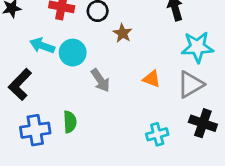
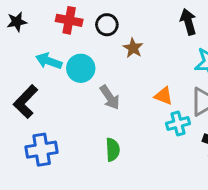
green semicircle: (70, 122) -> (113, 150), moved
cyan cross: (157, 134) -> (178, 123), moved

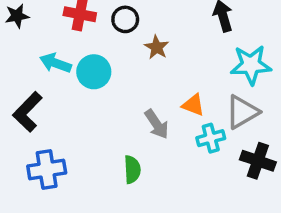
gray arrow: (110, 97) -> (157, 124), moved

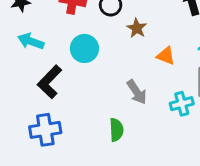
cyan arrow: (55, 63) -> (31, 41), moved
orange triangle: (193, 105) -> (166, 56), moved
black L-shape: (27, 112) -> (50, 82), moved

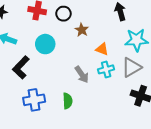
cyan cross: (182, 104) -> (106, 69), moved
blue cross: (45, 130) -> (34, 100), moved

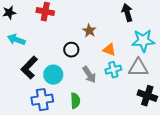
black circle: (63, 14) -> (71, 50), moved
cyan circle: (45, 44) -> (53, 75), moved
gray triangle: (131, 67) -> (138, 68), turned 30

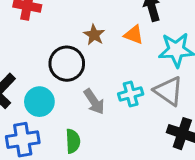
black circle: (71, 50) -> (67, 64), size x1.5
orange triangle: (109, 50) -> (134, 35), moved
gray triangle: (138, 68) -> (169, 91), turned 35

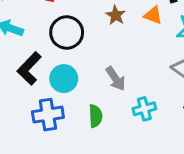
black circle: (67, 64) -> (67, 33), moved
cyan cross: (131, 94) -> (144, 109), moved

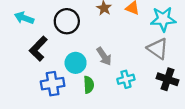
cyan circle: (64, 79) -> (76, 63), moved

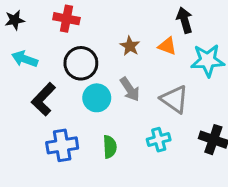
gray triangle: (158, 49) -> (174, 99), moved
gray arrow: (104, 56) -> (130, 89), moved
cyan circle: (76, 63) -> (97, 98), moved

